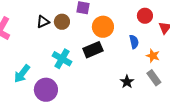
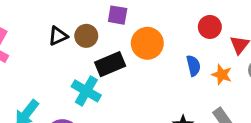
black rectangle: (93, 50) -> (110, 64), moved
orange star: (153, 56) -> (222, 75), moved

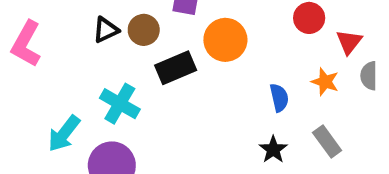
blue semicircle: (193, 66) -> (279, 98), moved
cyan cross: (86, 91) -> (120, 104), moved

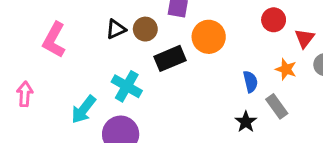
gray rectangle: (327, 141) -> (277, 106), moved

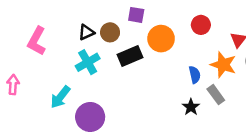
red circle: (274, 20) -> (201, 25), moved
orange star: (286, 69) -> (223, 65), size x1.5
cyan cross: (127, 86) -> (88, 62), moved, turned 30

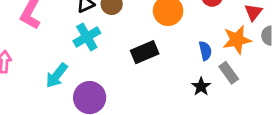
black rectangle: (130, 56) -> (145, 52), moved
orange star: (223, 65) -> (237, 40), turned -30

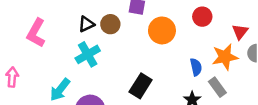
black rectangle: (145, 52) -> (141, 86), moved, turned -35

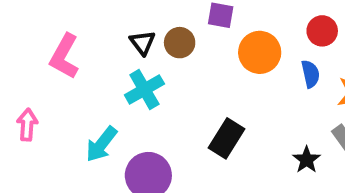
black triangle: (86, 24) -> (142, 43), turned -42
blue semicircle: (196, 67) -> (310, 74), moved

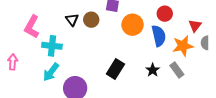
blue semicircle: (310, 74) -> (159, 36), size x1.5
cyan cross: (144, 89) -> (52, 46), moved, turned 36
black star: (307, 160) -> (153, 70), moved

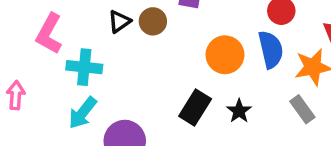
black triangle: (72, 20) -> (119, 21), turned 32
orange circle: (133, 25) -> (225, 55), moved
black star: (153, 70) -> (239, 111), moved

